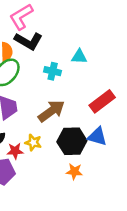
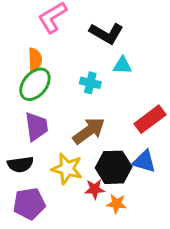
black L-shape: (28, 41) -> (106, 33), moved
yellow star: (33, 142) -> (67, 169), size x1.5
red star: (15, 151) -> (95, 189), moved

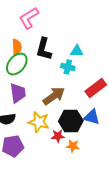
black L-shape: (106, 33) -> (44, 49), moved, turned 75
cyan cross: (90, 83) -> (68, 67), moved

